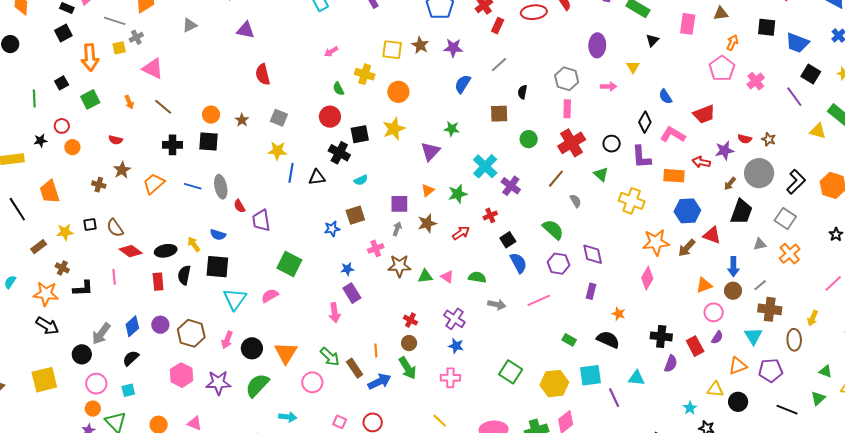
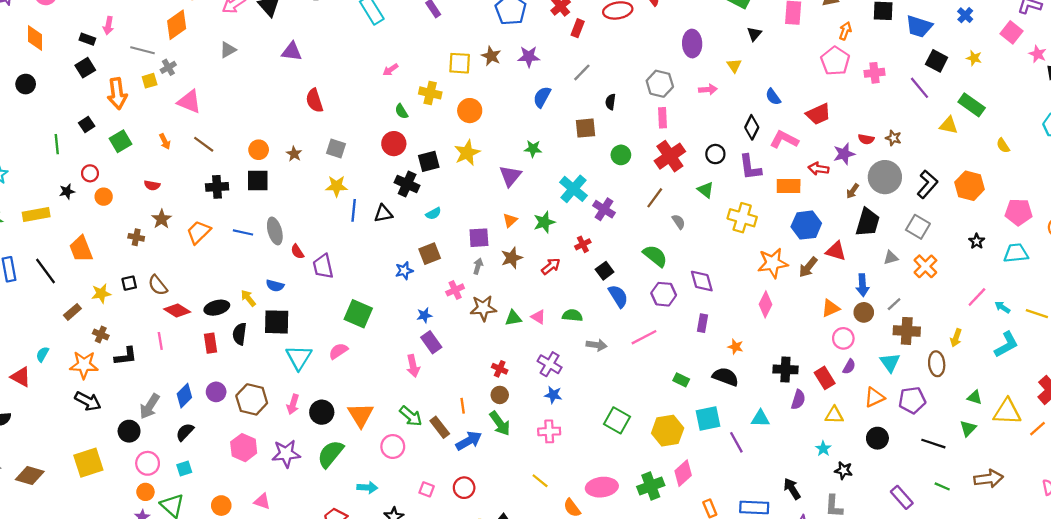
pink cross: (756, 81) -> (874, 73), turned 36
yellow triangle: (715, 389) -> (834, 415), moved

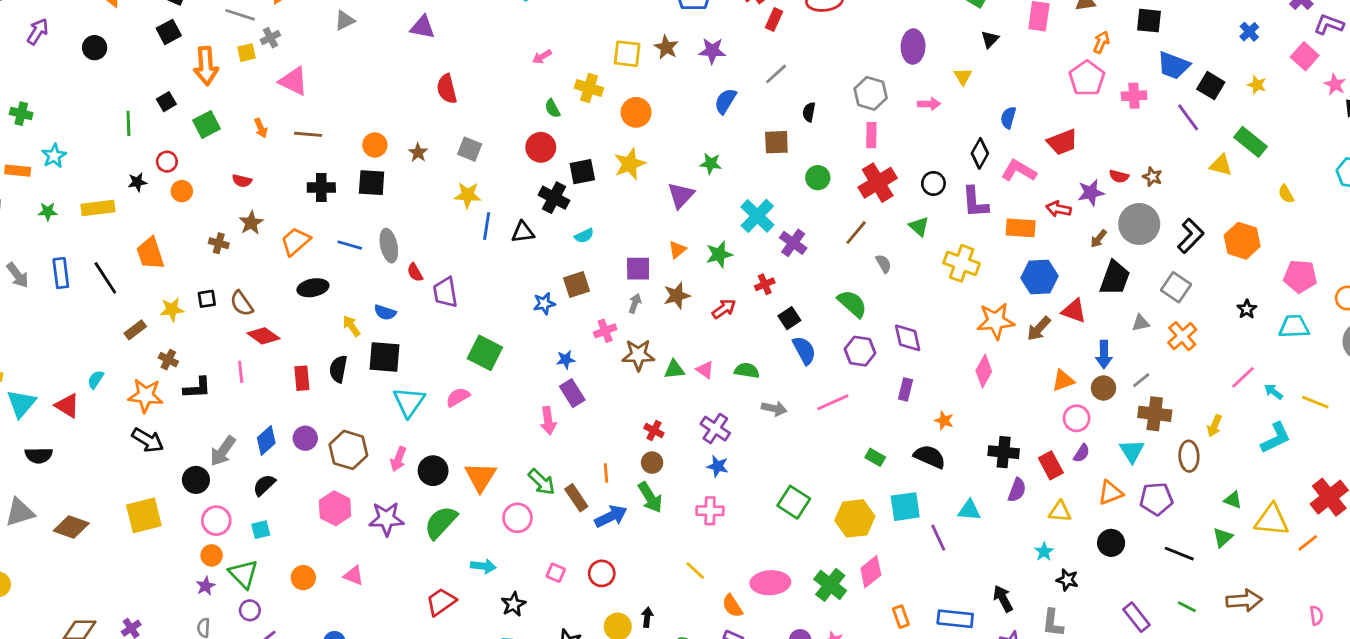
blue trapezoid: (919, 26) -> (1174, 66), moved
blue semicircle: (773, 97) -> (1008, 118), turned 48
brown line: (204, 144) -> (308, 134), turned -35
black ellipse: (217, 308) -> (313, 288), moved
green cross: (651, 486) -> (830, 585), turned -35

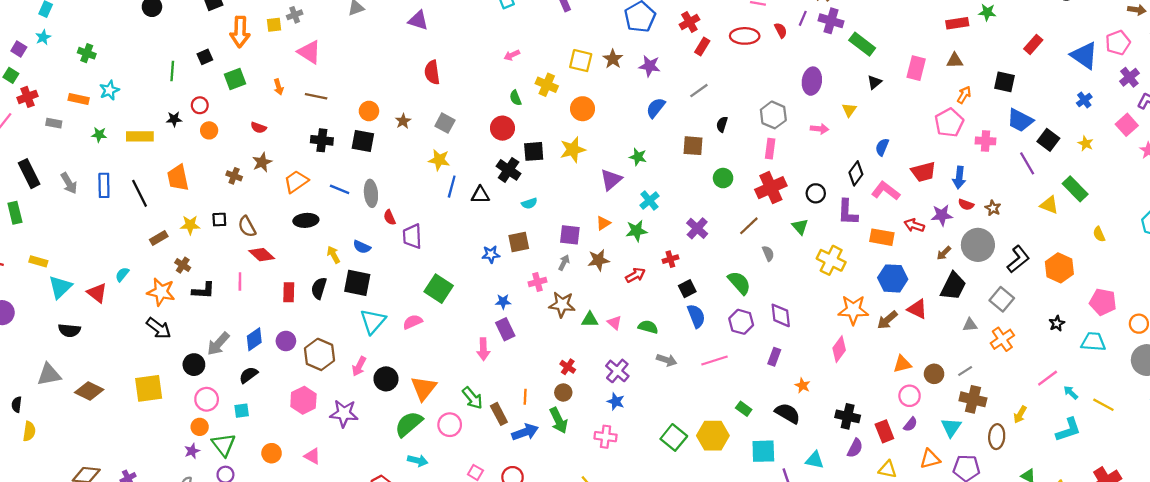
cyan cross: (757, 216) -> (649, 201), moved, size x0.7
blue arrow: (1104, 355) -> (959, 177), moved
yellow hexagon: (855, 518) -> (713, 436), moved
green semicircle: (441, 522) -> (409, 424), moved

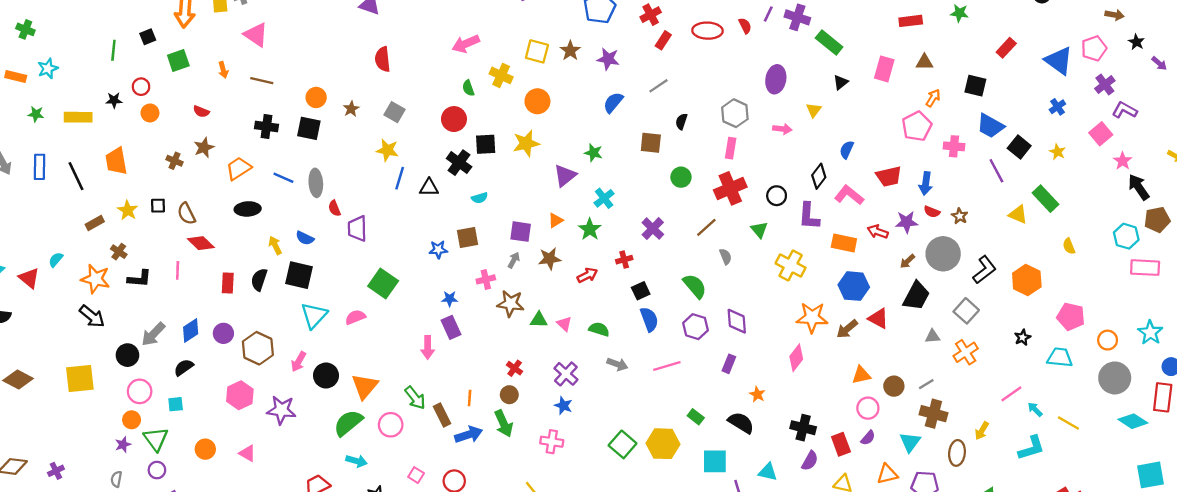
red rectangle: (957, 23) -> (911, 21), moved
pink arrow: (512, 55) -> (466, 44), size x1.6
yellow star: (190, 225) -> (128, 210), turned 30
green star: (636, 231) -> (590, 229), turned -30

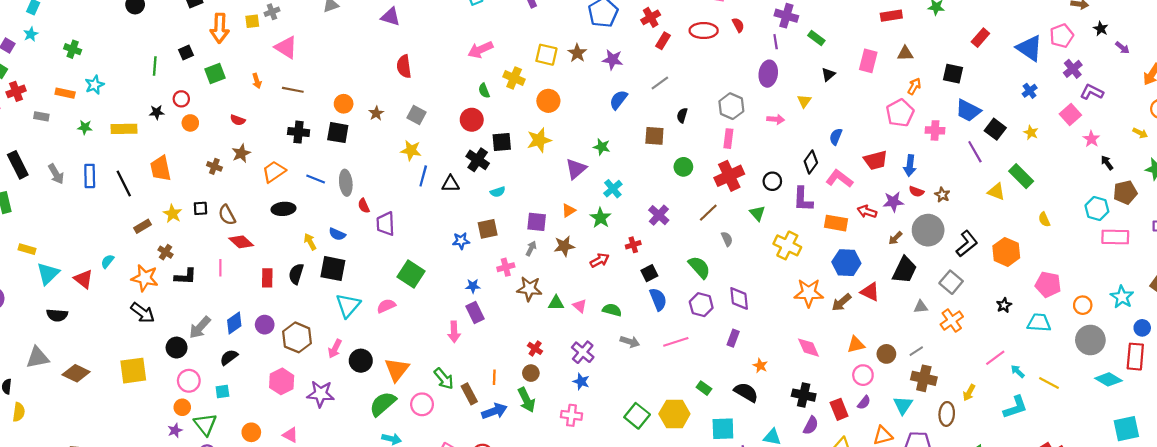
purple line: (768, 14) -> (776, 42), moved, turned -32
green rectangle: (829, 43) -> (816, 38), size x0.7
black arrow: (1139, 187) -> (1107, 163), size x0.6
pink diamond: (796, 358) -> (808, 348), moved, turned -60

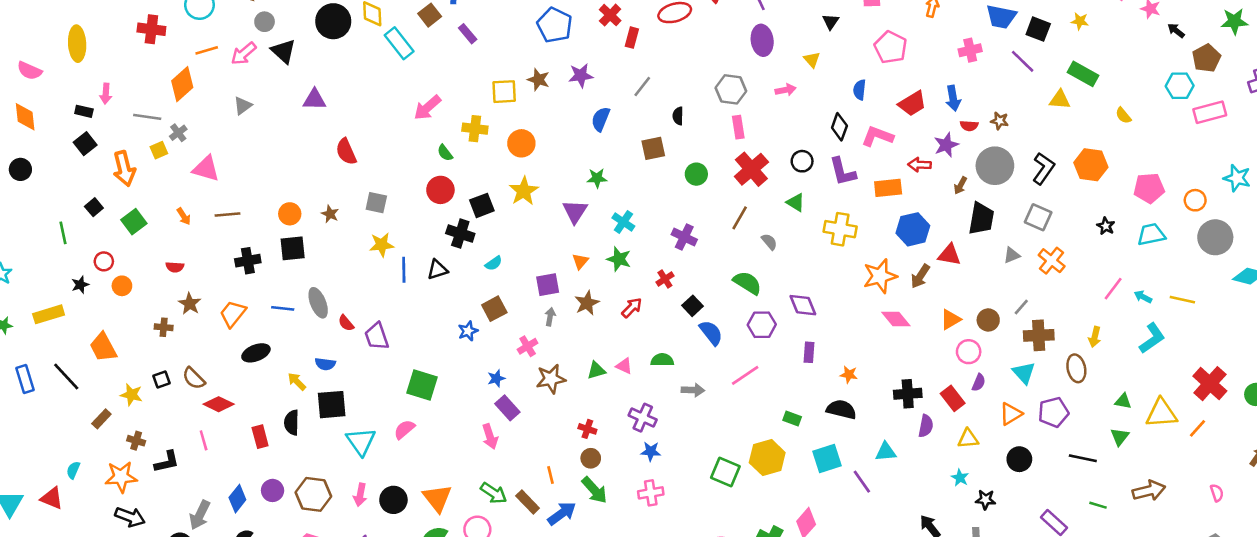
pink pentagon: (900, 113) -> (890, 47), moved
brown star: (529, 289) -> (551, 379), moved
pink diamond: (808, 348) -> (896, 319), moved

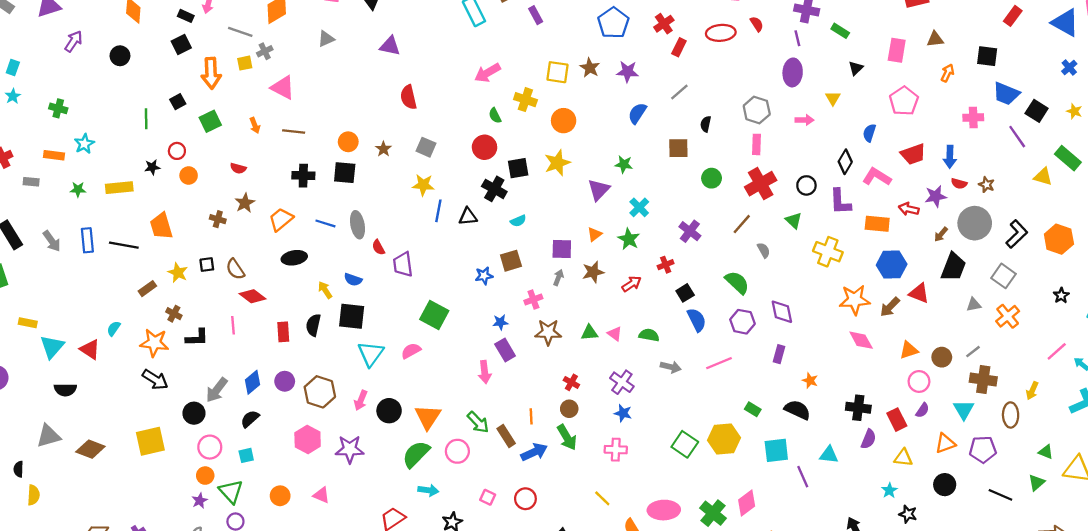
black line: (66, 376) -> (124, 245), turned -48

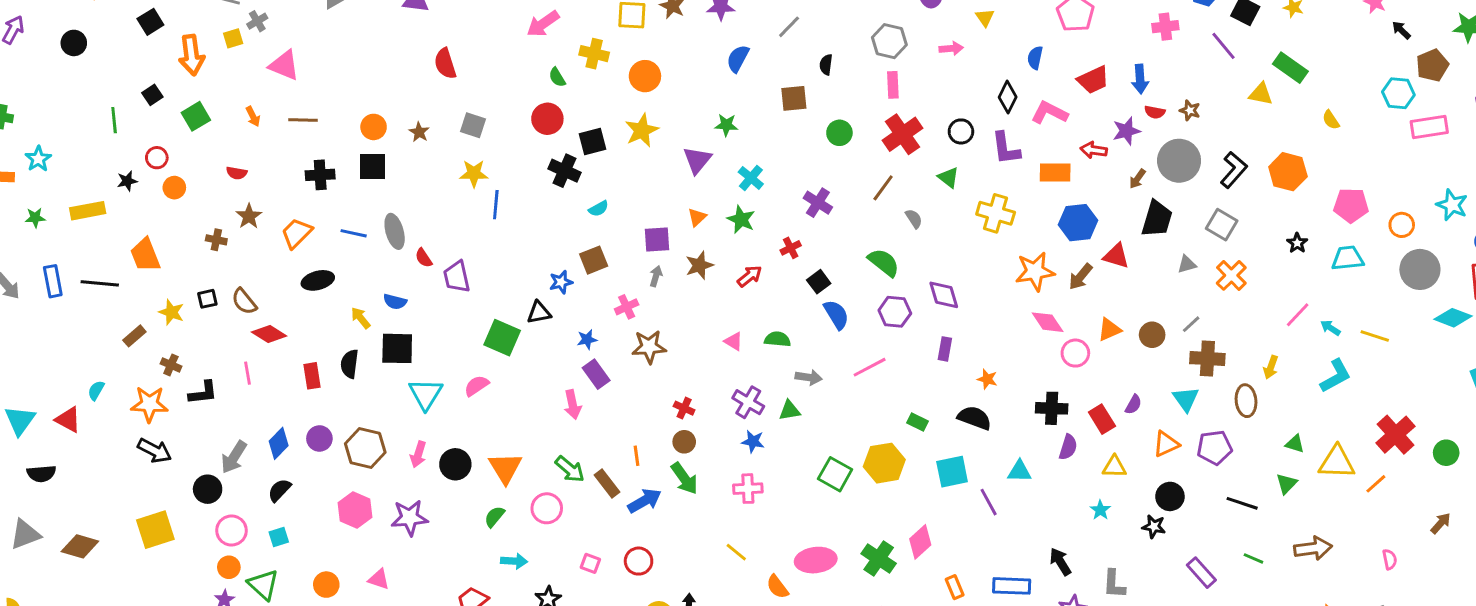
black triangle: (468, 217) -> (539, 312), moved
green triangle: (589, 333) -> (790, 410), moved
pink circle: (919, 381) -> (1075, 353), moved
green semicircle: (416, 454) -> (494, 517), size x0.6
black star: (908, 514) -> (1154, 527), moved

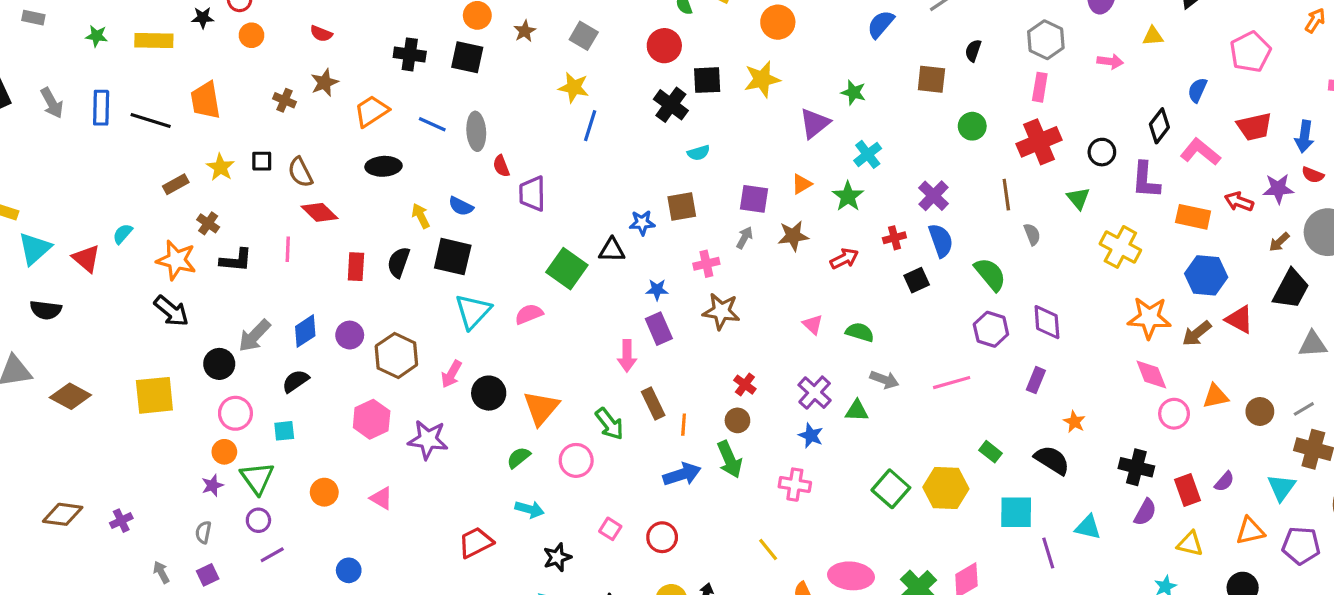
yellow triangle: (985, 18) -> (1153, 36), turned 48
brown line: (883, 188) -> (1006, 195), turned -56
gray triangle: (1187, 264) -> (1313, 344), size x1.4
blue semicircle: (836, 315) -> (941, 240), moved
brown rectangle: (607, 483) -> (653, 404), moved

